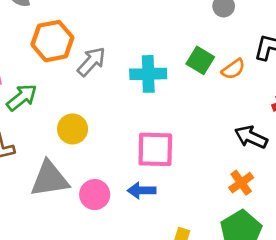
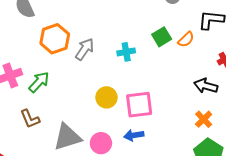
green square: (200, 60) -> (162, 37), turned 36
cyan cross: (148, 74) -> (126, 52), size x0.7
yellow circle: (73, 129) -> (106, 97), moved

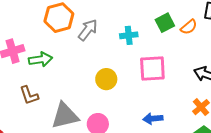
green arrow: (39, 82) -> (40, 59), turned 35
pink square: (139, 105) -> (152, 69), moved
blue arrow: (134, 135) -> (153, 119), moved

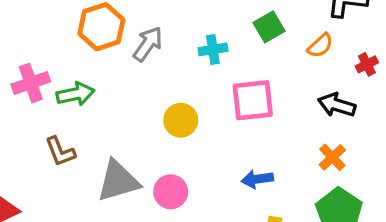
orange semicircle: (189, 27) -> (320, 46), moved

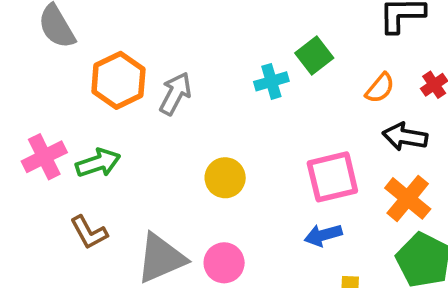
orange semicircle: (320, 46) -> (380, 88), moved
cyan cross: (213, 49) -> (271, 81), moved
pink square: (253, 100) -> (332, 177), moved
orange cross: (332, 157) -> (408, 198), size x1.4

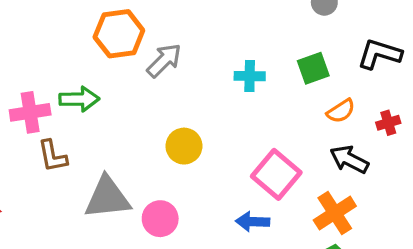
green square: (314, 55) -> (313, 68), moved
pink cross: (44, 157) -> (30, 112), moved
pink square: (332, 177) -> (276, 174), turned 36

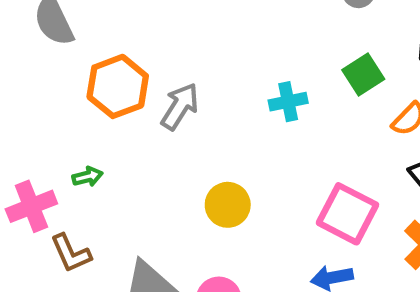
green arrow: (79, 99) -> (87, 177), size x0.6

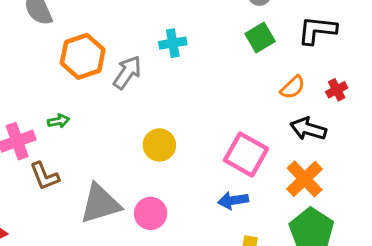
green square: (363, 75) -> (260, 37), moved
cyan cross: (288, 102) -> (173, 43), moved

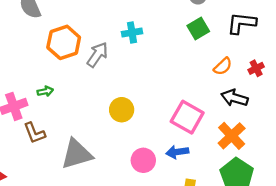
pink circle: (151, 213) -> (143, 160), moved

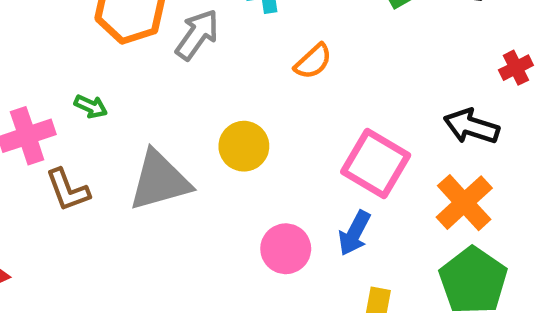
orange semicircle: (223, 66) -> (313, 61), moved
green arrow: (45, 91) -> (91, 106), turned 35
blue arrow: (177, 152) -> (354, 233), turned -55
gray triangle: (77, 154) -> (160, 181), moved

